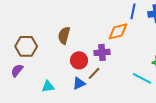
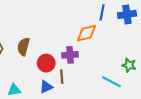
brown semicircle: (64, 35) -> (23, 47), moved
brown line: (94, 73) -> (62, 77), turned -48

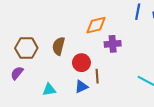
orange diamond: (87, 33) -> (96, 25), moved
purple cross: (70, 55) -> (113, 44), moved

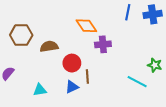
orange diamond: (96, 25) -> (86, 26), turned 70
brown semicircle: (59, 46) -> (49, 46), turned 66
brown hexagon: (26, 48) -> (21, 35), moved

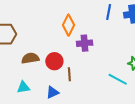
orange diamond: (86, 26) -> (68, 25), turned 60
brown semicircle: (49, 46) -> (30, 58), moved
blue triangle: (72, 87) -> (52, 92), moved

